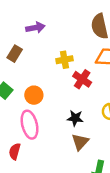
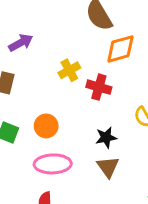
pink ellipse: (30, 125) -> (53, 164), turned -60
brown triangle: (80, 142) -> (108, 167), moved

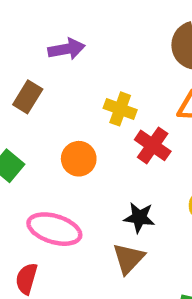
yellow cross: (69, 70) -> (120, 109), turned 30
orange circle: (46, 126) -> (79, 159), moved

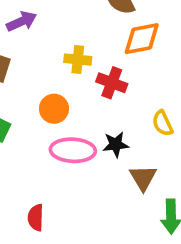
pink ellipse: (54, 229) -> (73, 150), moved
brown triangle: (128, 259) -> (143, 178), moved

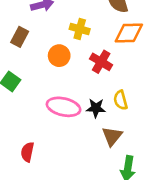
yellow cross: (78, 60) -> (80, 29), moved
orange circle: (54, 109) -> (59, 56), moved
yellow semicircle: (163, 123) -> (121, 100), moved

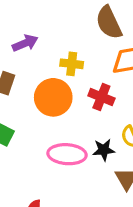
orange circle: (59, 56) -> (53, 97), size x1.5

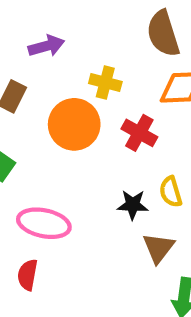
pink ellipse: (67, 154) -> (44, 223), moved

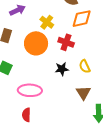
yellow cross: (105, 83) -> (47, 22), turned 32
black star: (133, 205) -> (62, 69), moved

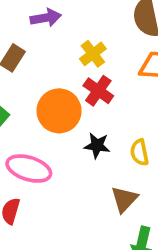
red cross: (66, 42) -> (98, 91), moved
orange circle: (36, 43) -> (59, 111), moved

